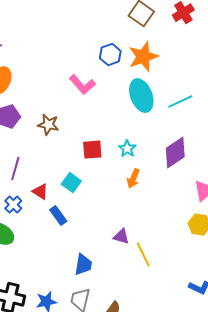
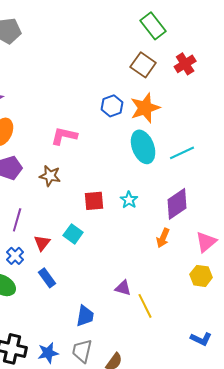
pink L-shape: (82, 85) -> (64, 136), moved, turned 144
orange arrow: (133, 179) -> (163, 238), moved
red triangle: (40, 192) -> (42, 243), turned 36
blue rectangle: (58, 216) -> (47, 278), moved

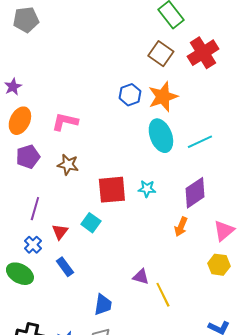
red cross: (185, 64) -> (203, 53), size x1.4
pink L-shape: (64, 136) -> (65, 122), moved
cyan star: (129, 200) -> (147, 189), turned -30
red square: (94, 201) -> (112, 190), size x1.4

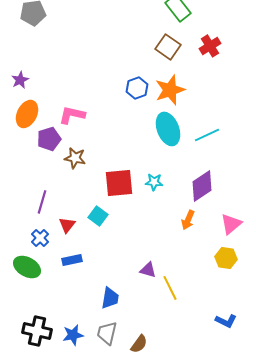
red cross: (203, 53) -> (210, 46), size x0.7
purple pentagon: (28, 157) -> (49, 139), moved
blue rectangle: (65, 267) -> (72, 260), turned -66

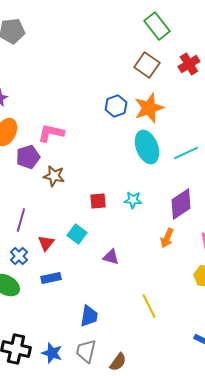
red square: (119, 183) -> (98, 201), size x0.6
purple triangle: (148, 270) -> (111, 257), moved
blue star: (73, 335) -> (52, 353), turned 30

